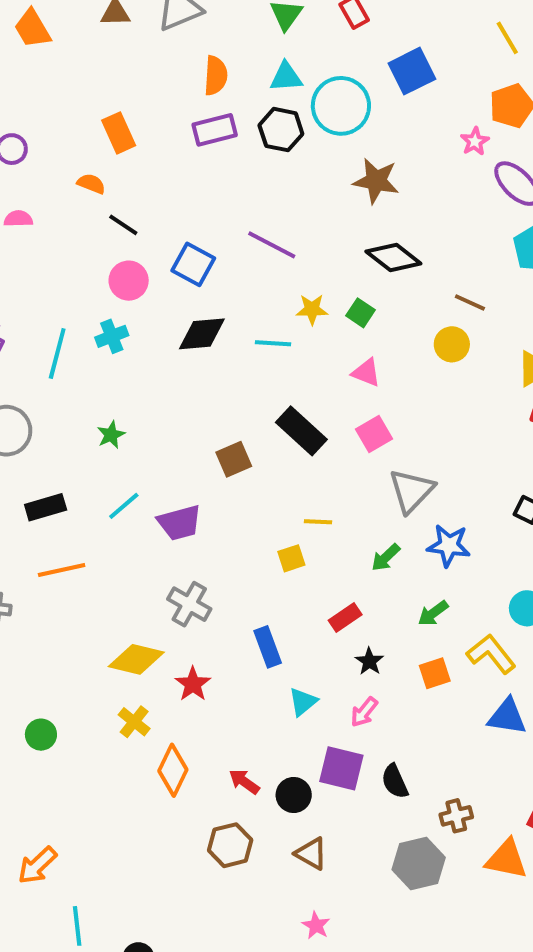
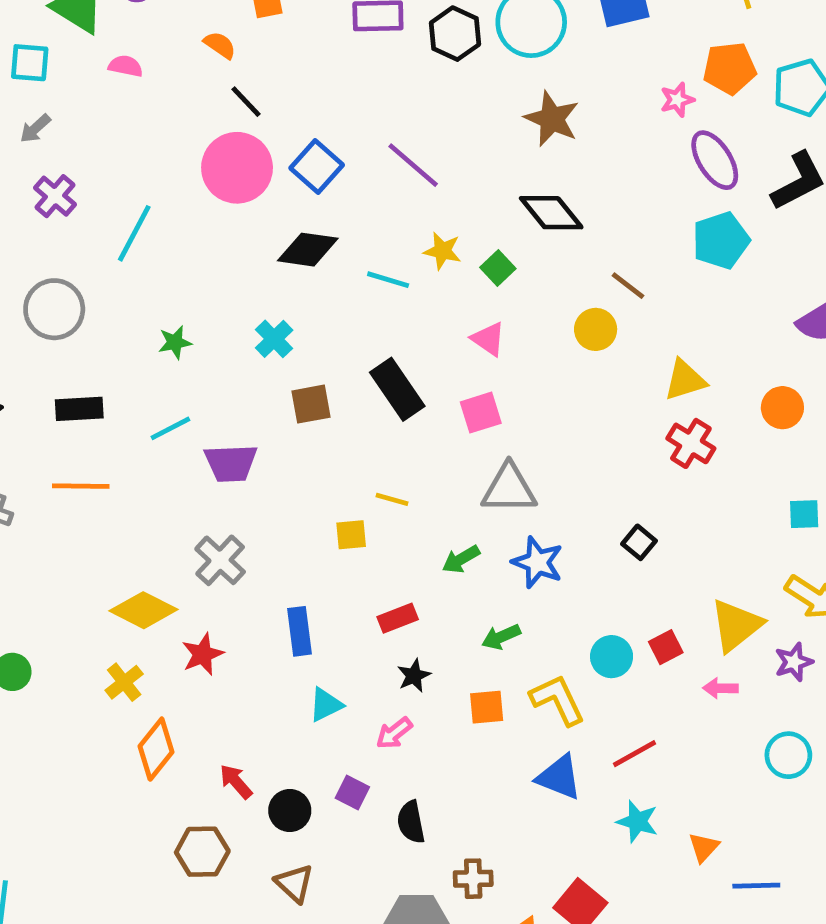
pink circle: (129, 281) -> (237, 168), size x1.5
cyan cross: (112, 336) -> (274, 339), moved, turned -36
gray triangle: (411, 491) -> (509, 489), turned 33
purple square: (341, 768) -> (352, 793), size x0.6

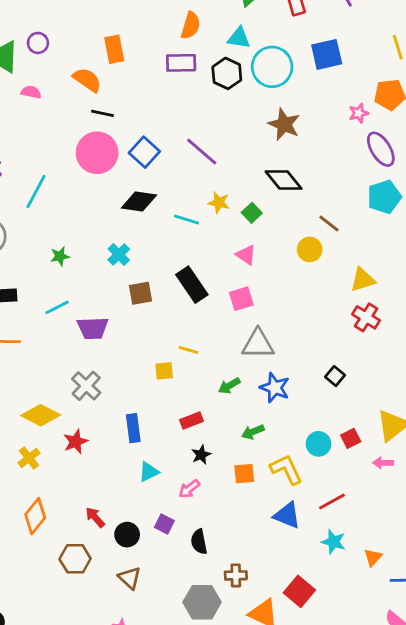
orange semicircle: (220, 45) -> (87, 80), size x1.5
black line: (246, 102) -> (103, 113), turned -35
orange diamond: (156, 749) -> (35, 516), moved

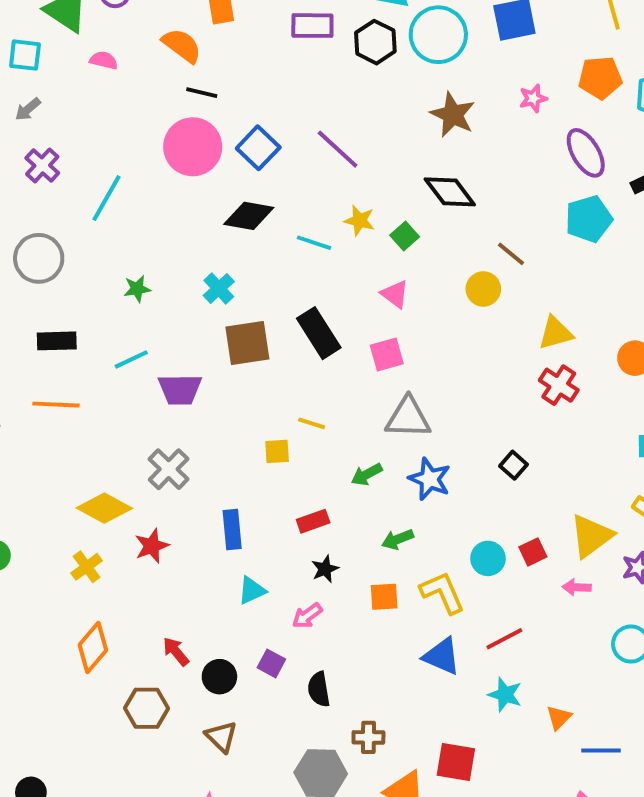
pink star: (359, 113) -> (533, 98), moved
brown square: (141, 293) -> (247, 343), size x1.4
red square: (299, 591) -> (456, 762), turned -32

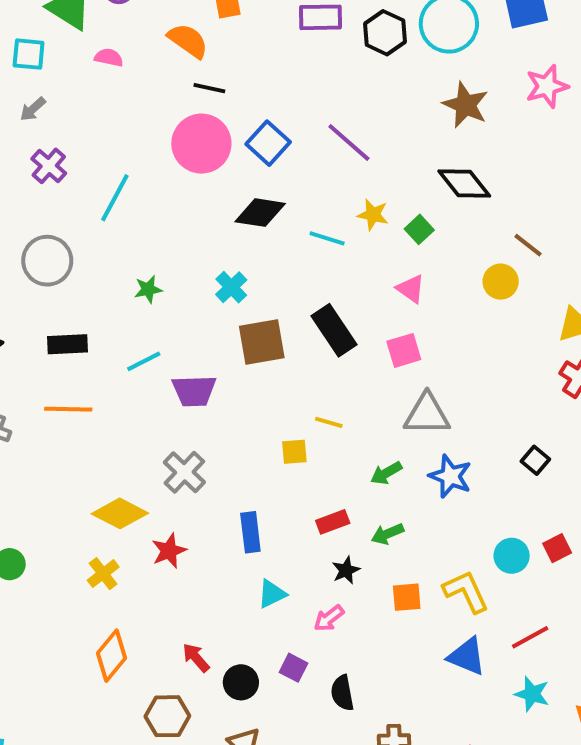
pink star: (533, 98) -> (547, 86), size x1.5
green arrow: (398, 539) -> (387, 534), moved

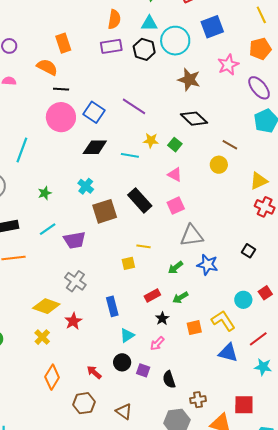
black circle: (241, 682) -> (122, 362), moved

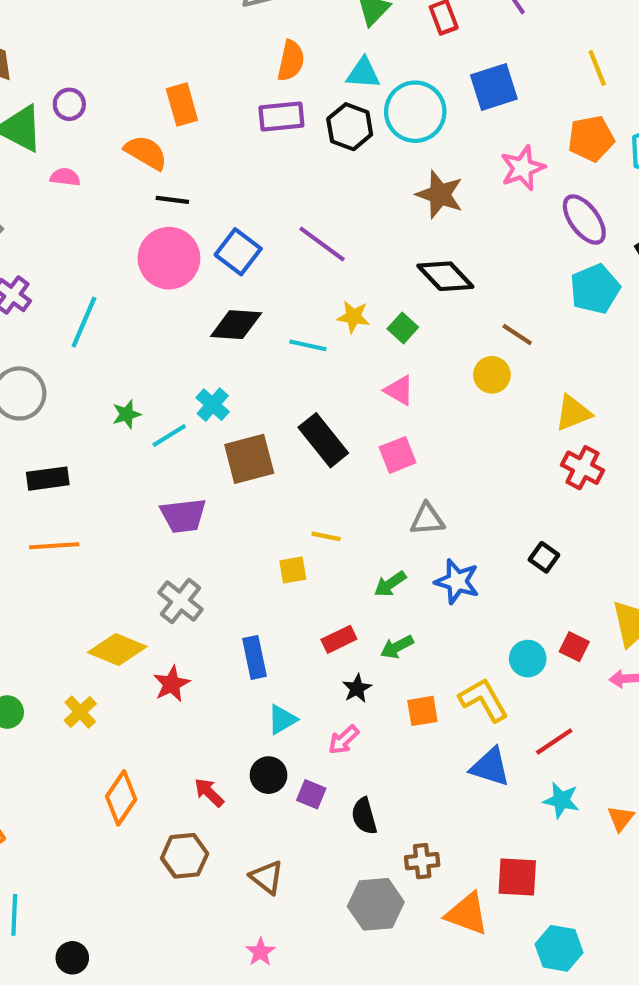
cyan line: (48, 229) -> (169, 436), moved
gray triangle: (192, 236) -> (427, 519), size x0.7
red square: (265, 293) -> (574, 647), turned -32
yellow cross: (42, 337) -> (80, 712), moved

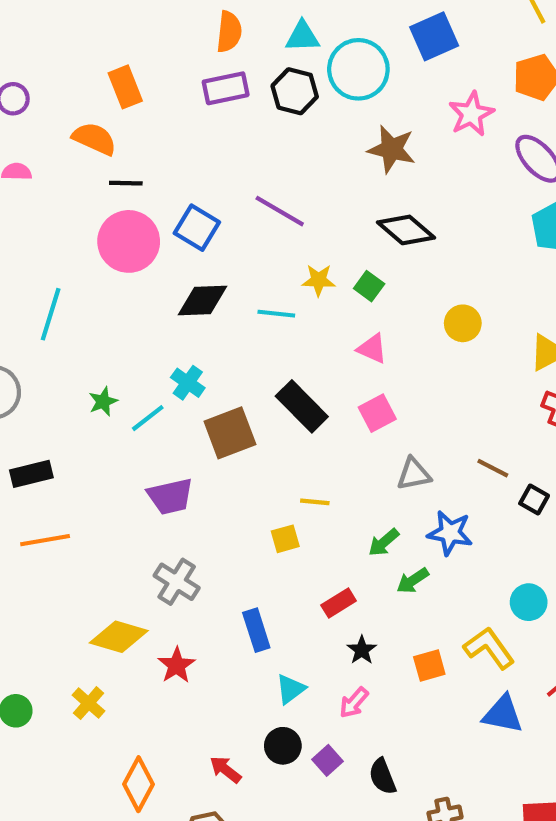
brown line: (517, 335) -> (493, 468), moved
green arrow: (397, 647) -> (413, 581), moved
purple square: (311, 794) -> (327, 760), turned 32

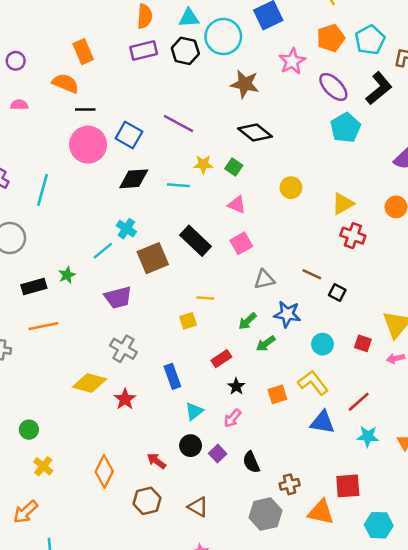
green star: (103, 401) -> (67, 275), moved
cyan circle: (529, 602) -> (322, 344), moved
yellow cross: (89, 703) -> (43, 466), moved

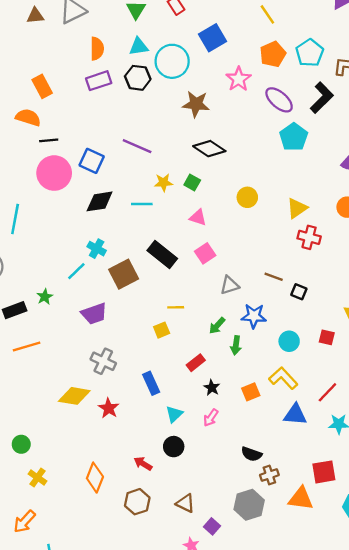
green arrow: (266, 344) -> (236, 345), turned -42
purple square: (218, 454) -> (212, 526), moved
black semicircle: (251, 462) -> (252, 454), moved, turned -42

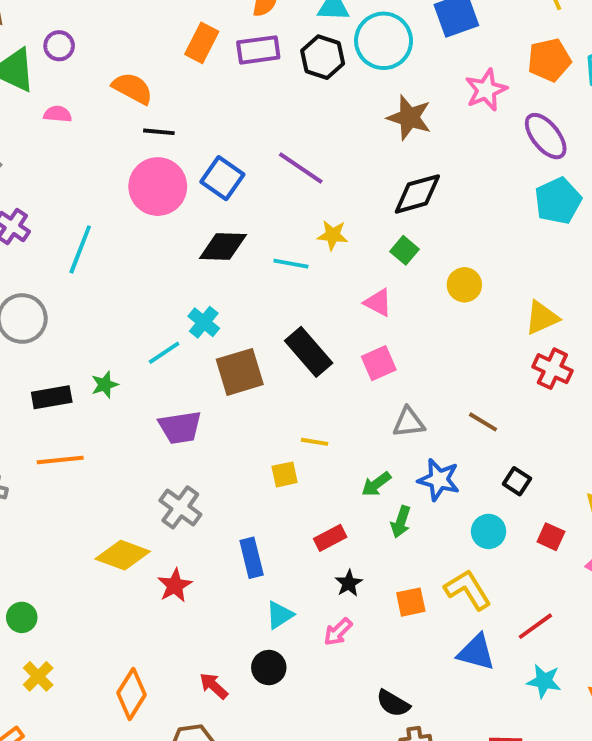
orange rectangle: (42, 86) -> (202, 43), moved, turned 45
black diamond: (209, 149) -> (417, 194), turned -60
green square: (192, 182) -> (405, 250), moved
black square: (299, 292) -> (517, 481), moved

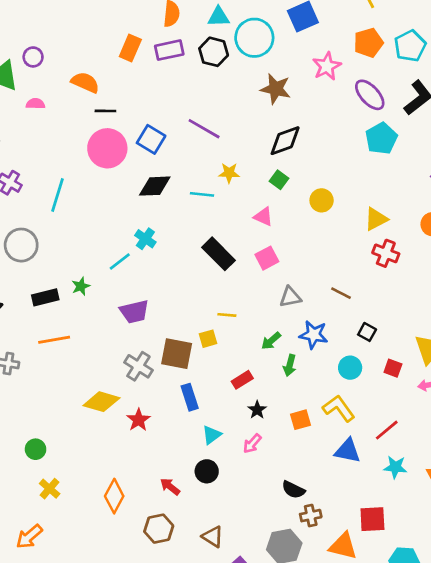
brown square: (240, 372) -> (177, 354), moved, turned 32

